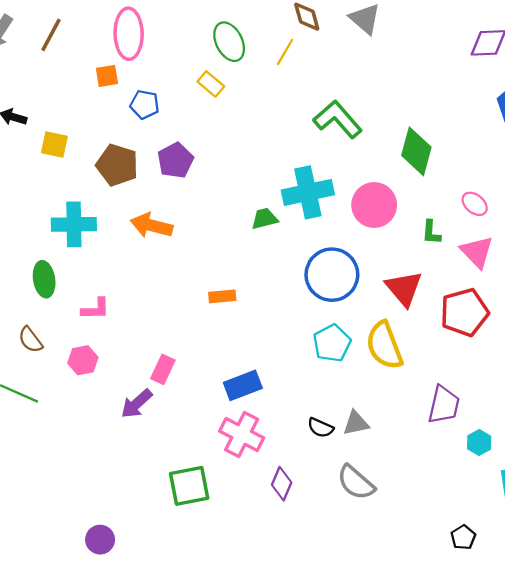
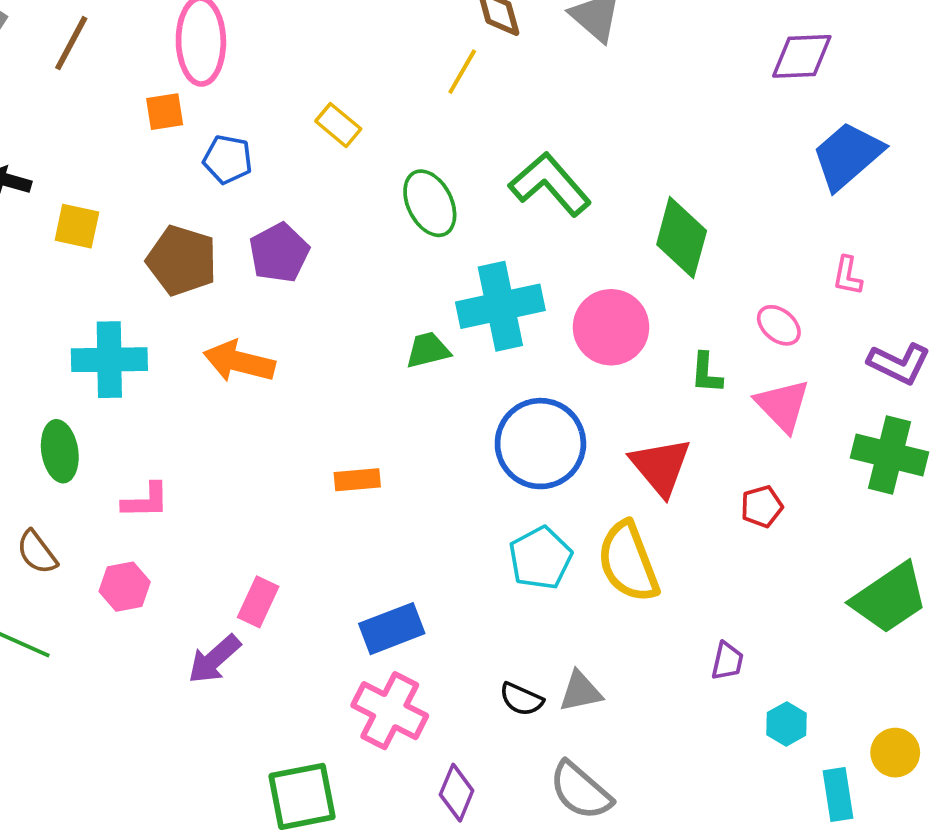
green ellipse: (229, 42) -> (430, 203), moved
red pentagon: (464, 312) -> (762, 507), size x0.5
purple trapezoid: (444, 405) -> (727, 661), size x0.6

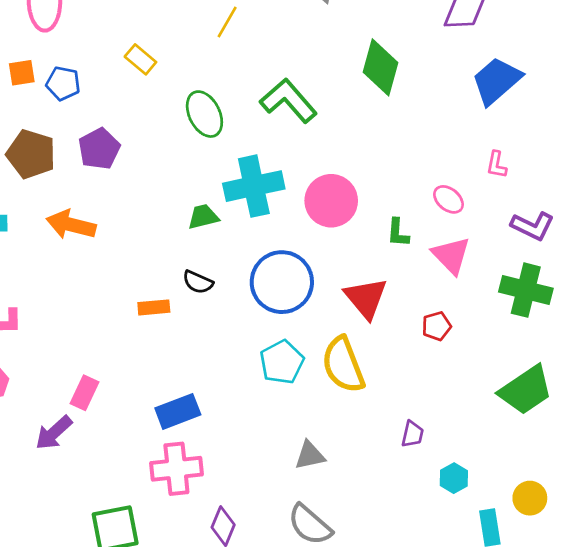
orange square: (165, 112) -> (22, 73), moved
green diamond: (682, 238) -> (380, 67), moved
black semicircle: (521, 699) -> (198, 282), moved
pink cross: (390, 711) -> (176, 469), turned -33

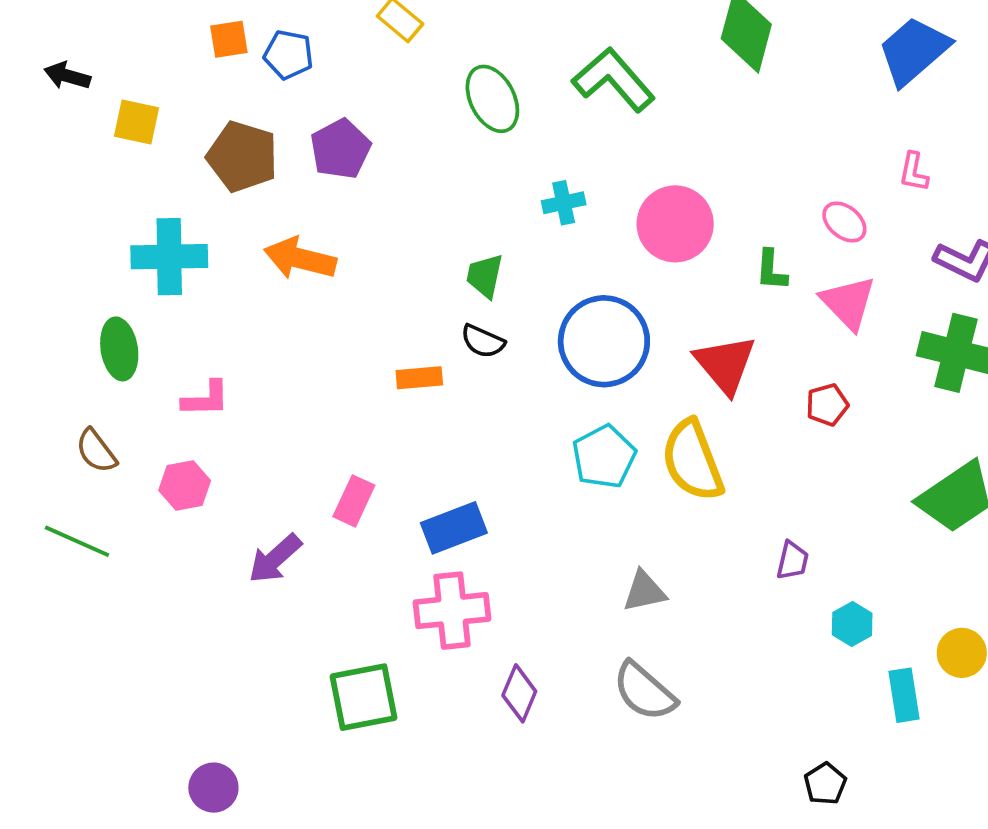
cyan cross: (254, 186) -> (564, 203), size x0.5
green trapezoid: (203, 217) -> (485, 276), moved, turned -64
pink rectangle: (84, 393) -> (354, 501), moved

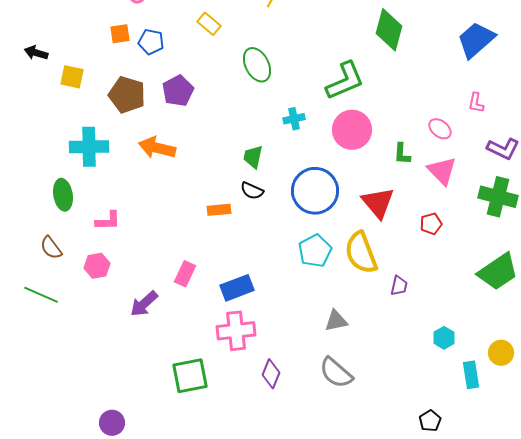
green L-shape: (614, 80) -> (345, 81), moved, turned 108
purple trapezoid: (792, 561) -> (399, 286), moved

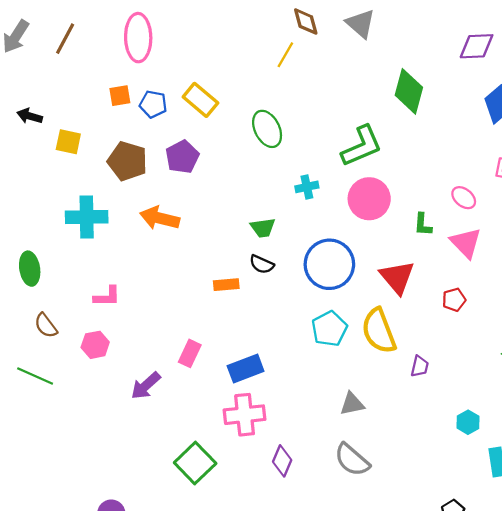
yellow rectangle: (209, 24) -> (200, 100), moved, size x1.4
green trapezoid: (253, 157) -> (263, 228), turned -110
green ellipse: (63, 195) -> (30, 269), moved
green square: (190, 376) -> (195, 463), turned -33

